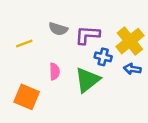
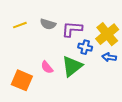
yellow line: (24, 43) -> (20, 25), moved
pink semicircle: (55, 71) -> (47, 67), moved, turned 144

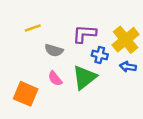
gray semicircle: (48, 24) -> (54, 50), moved
yellow line: (20, 25) -> (33, 28), moved

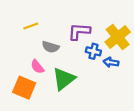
blue arrow: (128, 67) -> (111, 62), moved
green triangle: (84, 77) -> (64, 79), moved
pink semicircle: (55, 79) -> (37, 67), moved

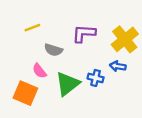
blue cross: (93, 51) -> (96, 78), moved

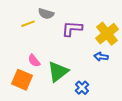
gray semicircle: (53, 50) -> (46, 14), moved
blue cross: (96, 78) -> (82, 88), moved, turned 32

